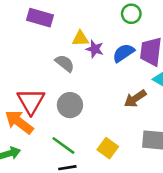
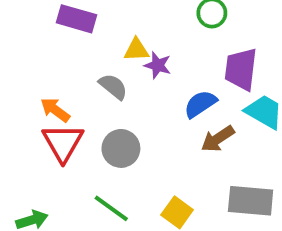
blue semicircle: (123, 53) -> (200, 104), moved
orange arrow: (19, 122) -> (55, 110), moved, size x0.7

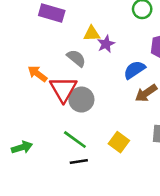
purple star: (158, 65) -> (106, 44), turned 30
red triangle: (63, 143) -> (63, 89), moved

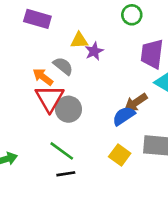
blue semicircle: (134, 70) -> (124, 116), moved
orange arrow: (37, 74) -> (43, 77), moved
yellow square: (119, 142) -> (120, 155), moved

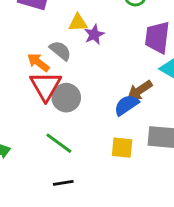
yellow square: (120, 155) -> (122, 148), turned -30
black line: (66, 174) -> (63, 183), moved

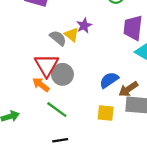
yellow triangle: (78, 23) -> (72, 35), moved, turned 42
orange arrow: (38, 62) -> (41, 85), moved
brown arrow: (140, 90) -> (128, 89), moved

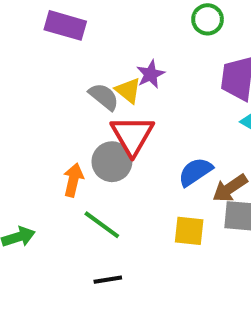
red triangle: (47, 65) -> (132, 135), moved
orange arrow: (41, 85) -> (73, 180), turned 66

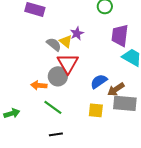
orange arrow: (73, 180) -> (39, 85), turned -98

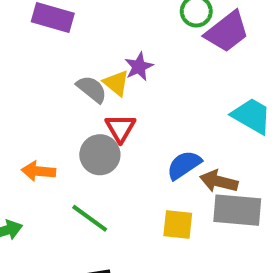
purple trapezoid: (120, 35) -> (227, 32), moved, turned -135
red triangle: (68, 63) -> (120, 128), size x0.7
orange arrow: (39, 85) -> (38, 171), moved
brown arrow: (116, 89) -> (219, 181), turned 48

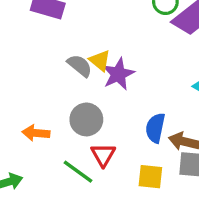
purple star: (139, 67) -> (118, 74), moved, size x1.4
red triangle: (120, 128) -> (103, 155), moved
blue semicircle: (184, 165) -> (155, 128), turned -44

